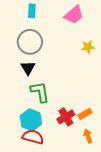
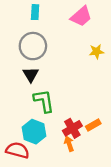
orange arrow: (88, 136) -> (69, 144), moved
red semicircle: (33, 137) -> (18, 150), moved

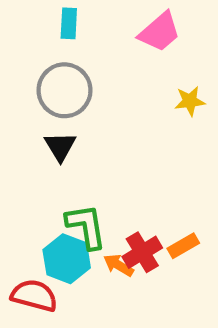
green L-shape: (44, 101) -> (86, 226), moved
orange arrow: (69, 144) -> (119, 265), moved, turned -40

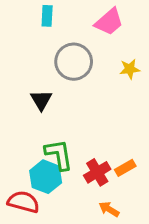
gray circle: (65, 90) -> (74, 62), moved
orange arrow: (119, 265) -> (109, 209), moved

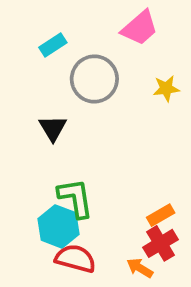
cyan rectangle: (47, 16) -> (53, 45), moved, turned 54
red cross: (97, 172) -> (161, 243), moved
red semicircle: (23, 202) -> (75, 259), moved

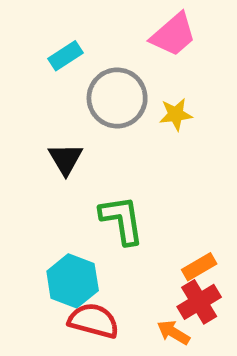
yellow star: (166, 88) -> (176, 114), moved
green L-shape: (75, 198) -> (122, 220), moved

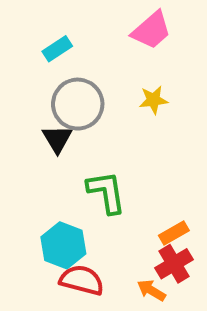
gray circle: (117, 98) -> (78, 104), moved

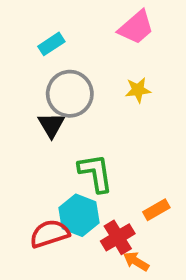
cyan hexagon: (63, 245) -> (79, 215), moved
red cross: (174, 264) -> (118, 237), moved
red semicircle: (82, 280) -> (50, 234), moved, turned -33

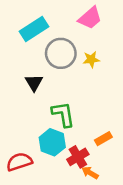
cyan rectangle: (51, 44) -> (34, 29), size x1.6
gray circle: (70, 94) -> (61, 53), moved
red semicircle: (50, 234) -> (19, 162), moved

